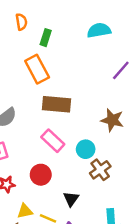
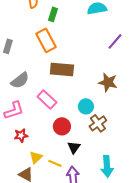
pink rectangle: (53, 141) -> (47, 99), moved
red circle: (41, 175) -> (62, 126), moved
yellow triangle: (25, 211) -> (36, 157), turned -32

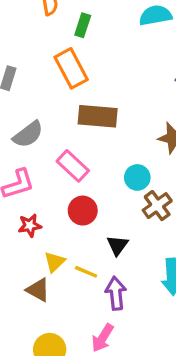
red circle: (62, 126) -> (83, 211), moved

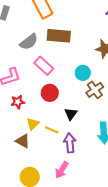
gray semicircle: (28, 134) -> (29, 42), moved

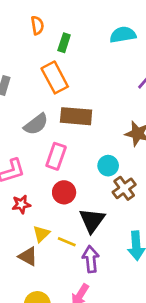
pink rectangle: (44, 66) -> (56, 156), turned 66
black triangle: (71, 114) -> (92, 220), size x1.5

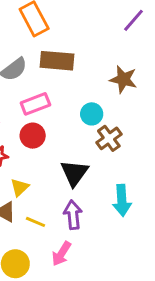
pink rectangle: (56, 156) -> (35, 104), turned 50
red circle: (64, 192) -> (33, 136), moved
yellow line: (67, 242) -> (35, 222), moved

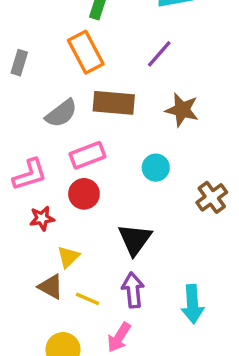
purple line: (133, 20) -> (159, 54), moved
brown star: (123, 79) -> (182, 110), moved
brown cross: (109, 138) -> (212, 197), moved
cyan arrow: (122, 200) -> (192, 304), moved

